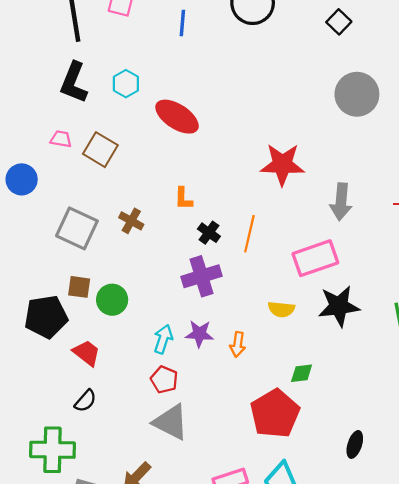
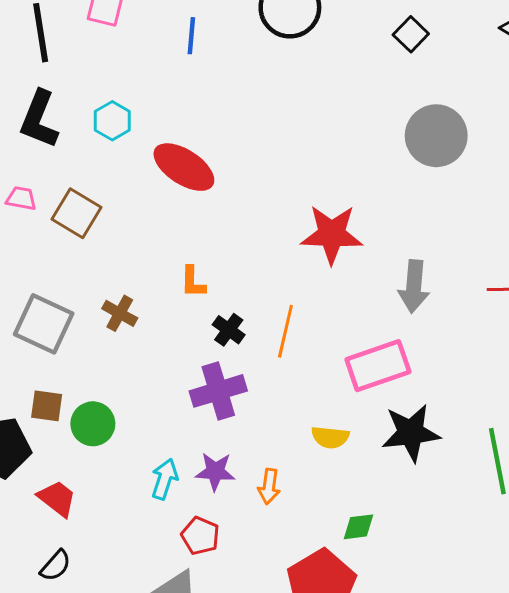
red pentagon: (164, 380) -> (200, 536), moved

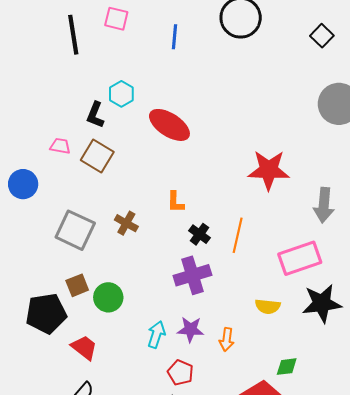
black L-shape: (39, 119) -> (95, 115), moved, size x0.7
brown square: (47, 406) -> (77, 285), turned -30

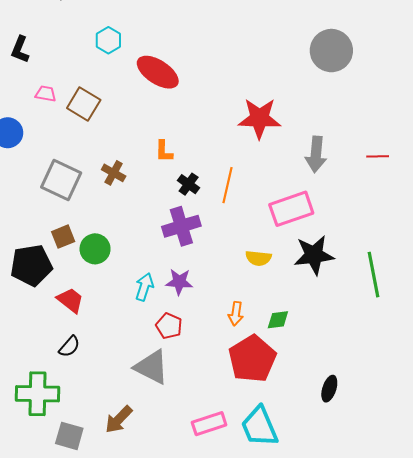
black L-shape: (95, 115) -> (20, 50), moved
orange arrow: (227, 339) -> (236, 314), moved

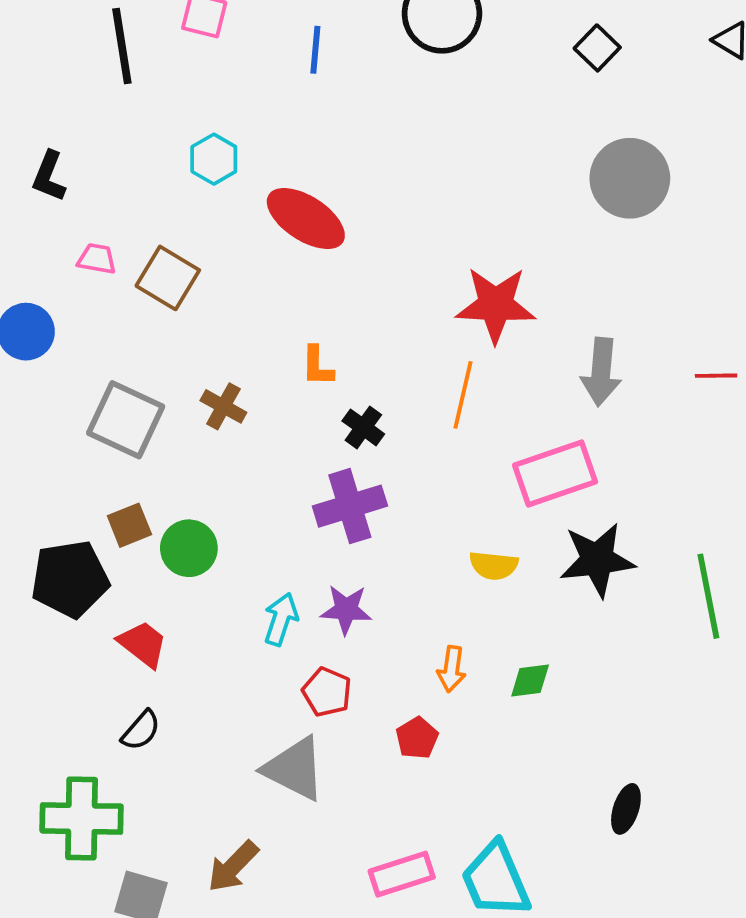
orange line: (228, 185) -> (463, 395), moved
red pentagon: (252, 359) -> (417, 738), moved, size x0.5

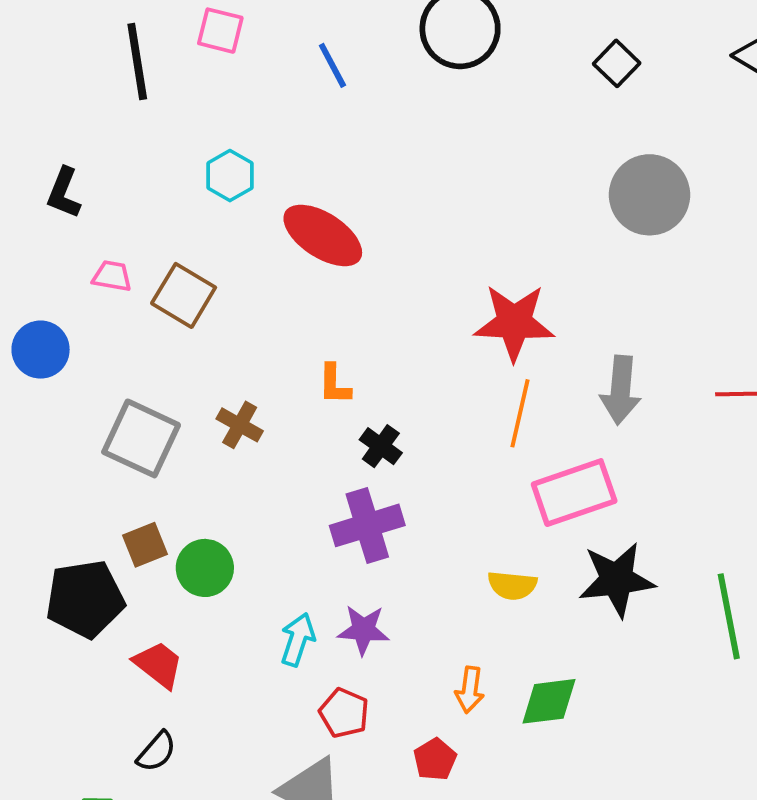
blue line: (315, 50) -> (332, 65), turned -33
orange line: (463, 395) -> (520, 413), moved
green diamond: (530, 681) -> (549, 701), size x1.4

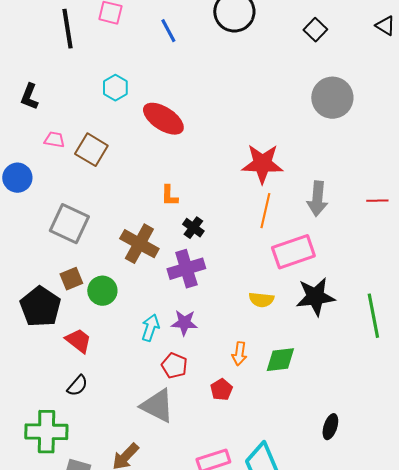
brown cross: (240, 425) -> (139, 244), moved, size x1.6
black pentagon: (85, 599) -> (40, 307), turned -30

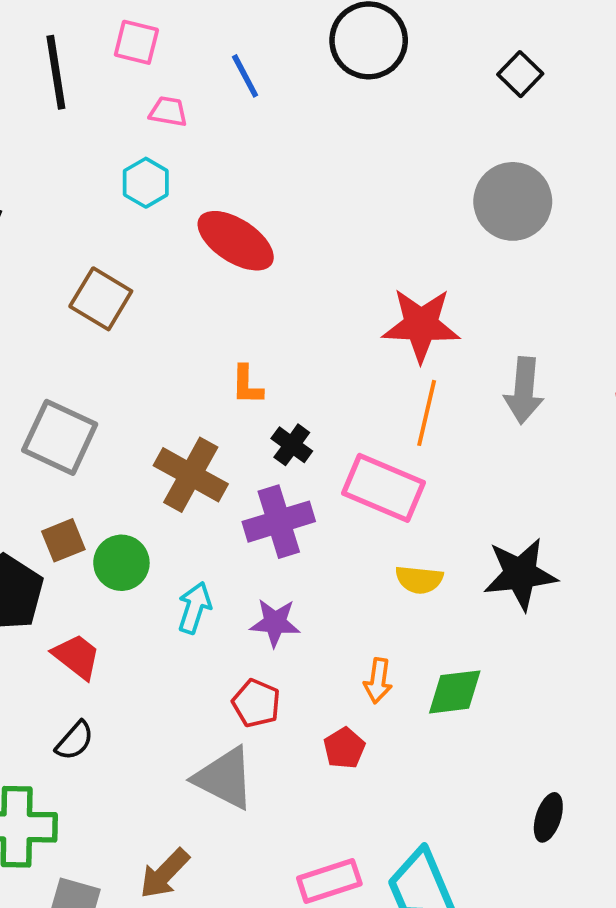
gray circle: (332, 98) -> (513, 201), moved
pink trapezoid: (54, 140) -> (168, 112), moved
pink rectangle: (293, 252) -> (384, 488), moved, turned 42
cyan arrow: (150, 328) -> (194, 608), moved

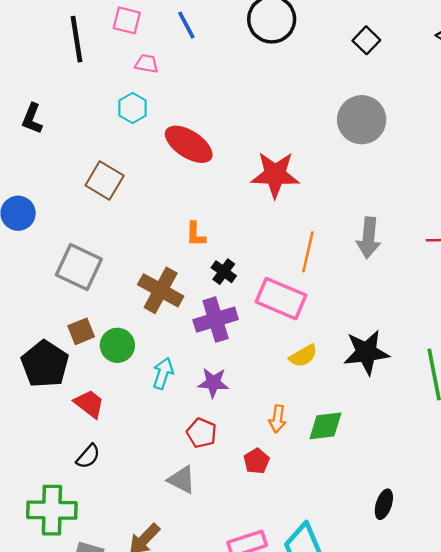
blue line: (245, 76) -> (186, 25), moved
red star: (421, 325) -> (275, 175), moved
yellow semicircle: (419, 580) -> (303, 356), turned -36
gray triangle: (224, 778) -> (182, 480), size x0.7

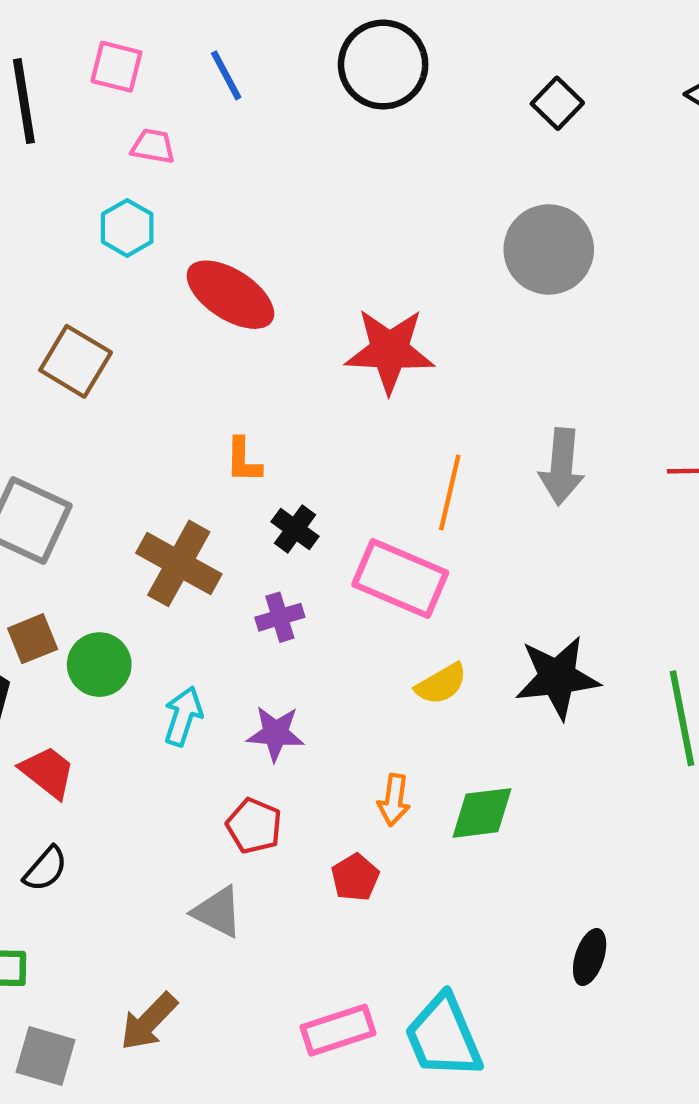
purple cross: (216, 320) -> (280, 617), size x0.6

